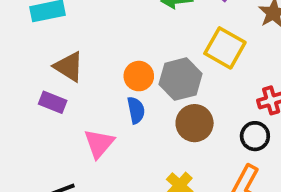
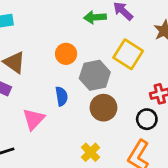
orange circle: (139, 76) -> (66, 54), moved

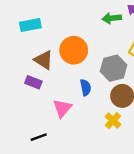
orange circle: (66, 54) -> (74, 50), moved, size x1.5
yellow cross: (91, 152) -> (113, 121), moved

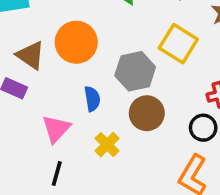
yellow cross: (113, 121) -> (107, 145), moved
black line: (39, 137) -> (57, 174), moved, turned -56

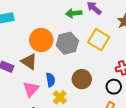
brown triangle: (31, 55) -> (29, 62), moved
gray hexagon: (135, 71) -> (67, 43), moved
blue semicircle: (92, 99) -> (50, 80), moved

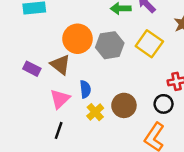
brown circle: (82, 79) -> (124, 105), moved

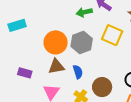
brown triangle: (60, 65) -> (56, 66), moved, turned -36
blue semicircle: (85, 89) -> (78, 72), moved

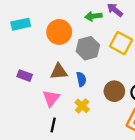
orange circle: (56, 42) -> (59, 32), moved
brown circle: (102, 87) -> (114, 91), moved

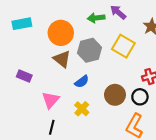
brown triangle: (59, 72) -> (62, 59), moved, turned 42
blue semicircle: (81, 79) -> (82, 82), turned 64

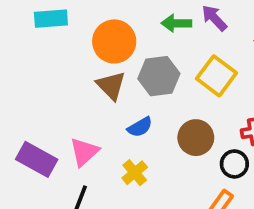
purple rectangle: (24, 76) -> (37, 159), moved, size x1.5
brown circle: (115, 95) -> (196, 138), moved

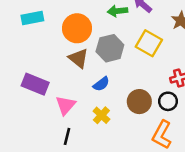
brown circle: (196, 138) -> (139, 102), moved
purple rectangle: (37, 159) -> (35, 84), moved

